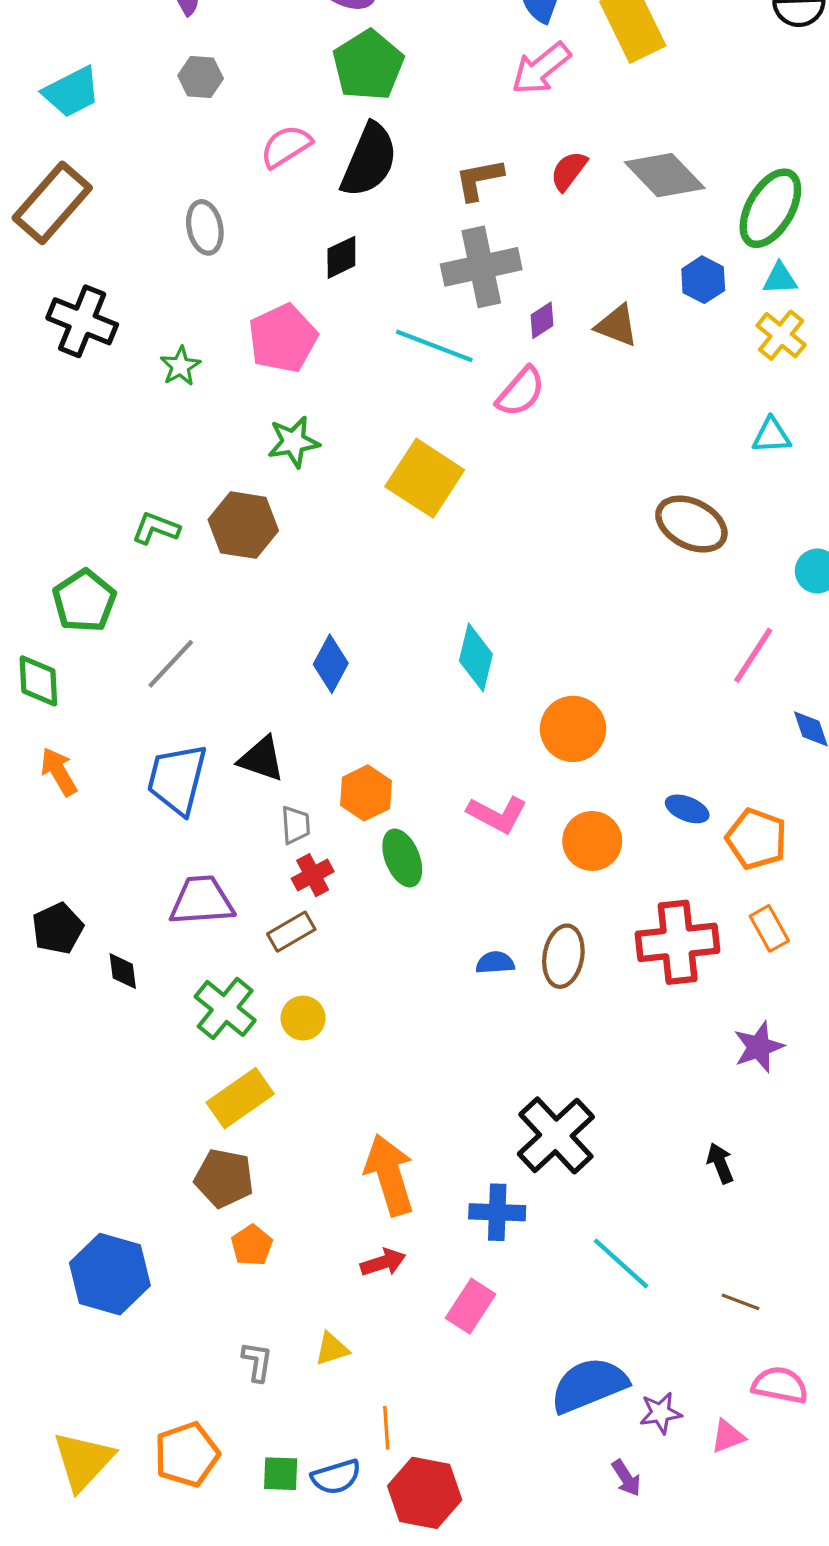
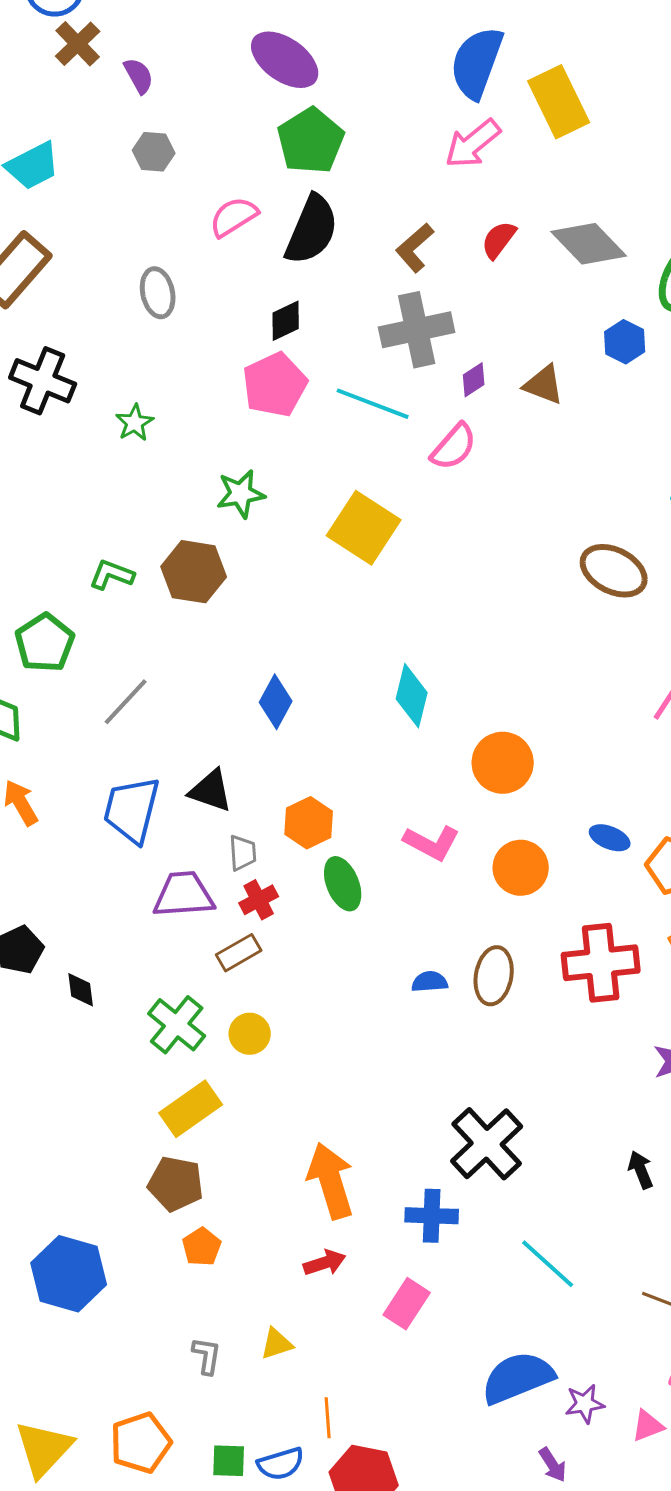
brown L-shape: (479, 179) -> (415, 248), turned -30
pink pentagon: (283, 338) -> (275, 385), moved
purple trapezoid: (202, 901) -> (184, 895), moved

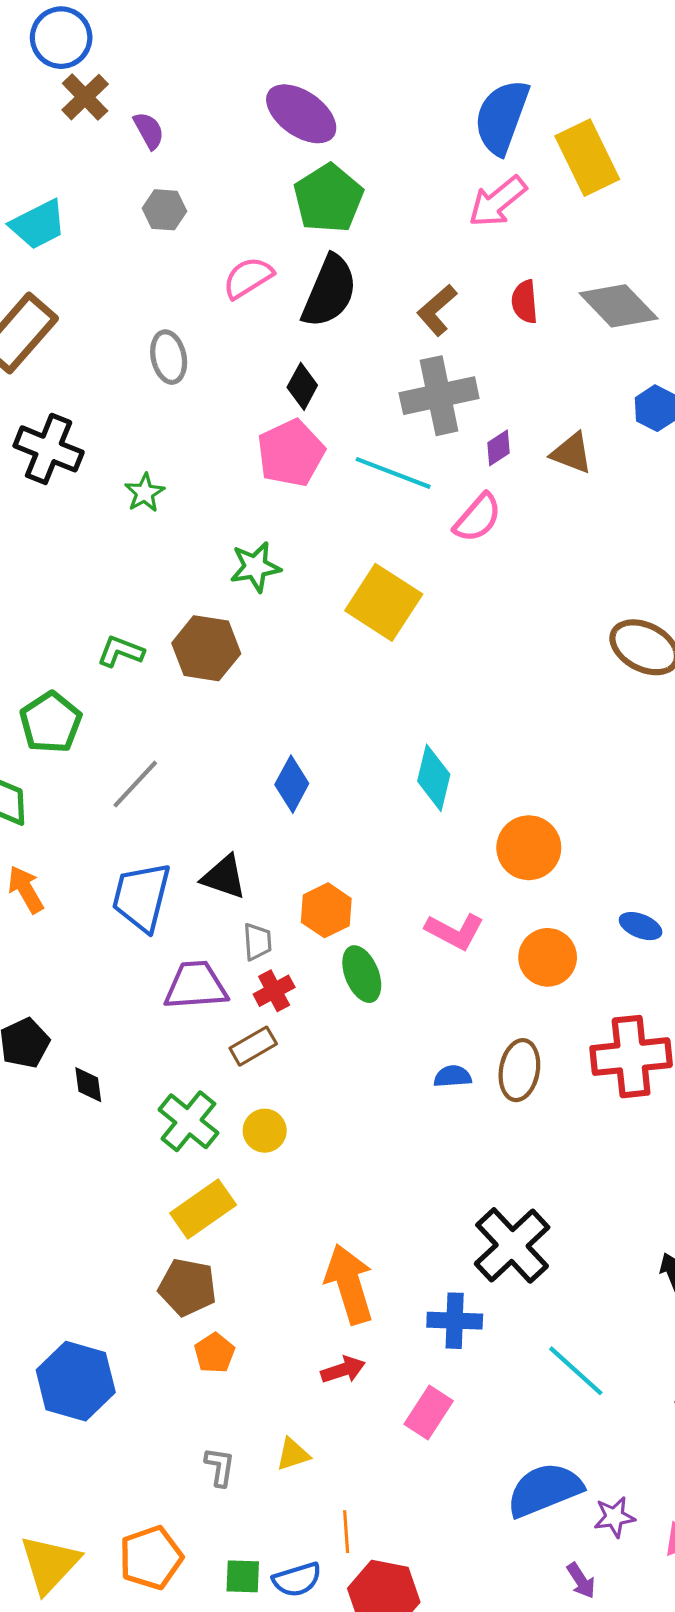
red semicircle: (499, 240) -> (525, 302), turned -42
black diamond: (286, 321) -> (302, 386), turned -36

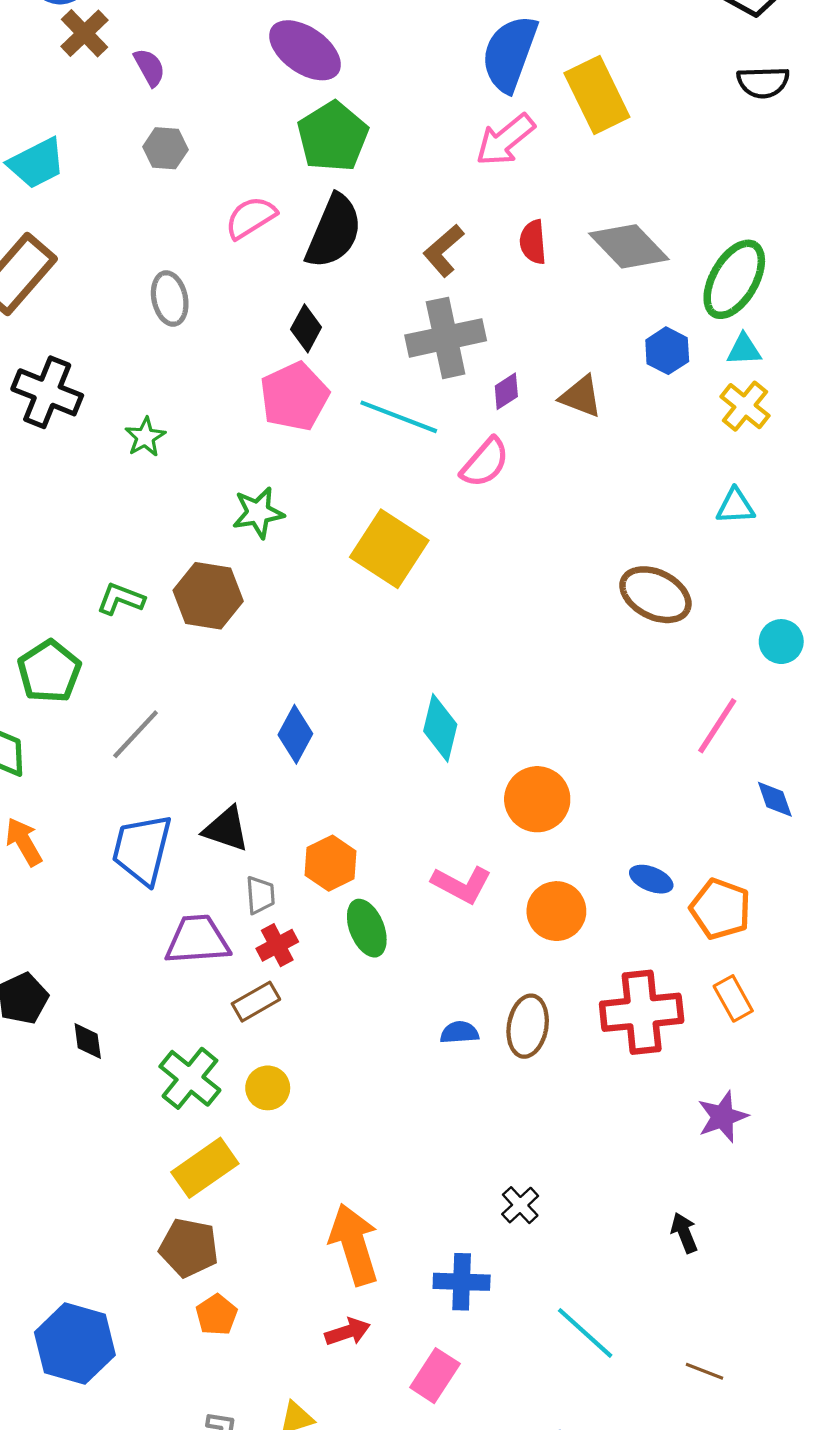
black cross: (512, 1245) -> (520, 1205), size x0.5

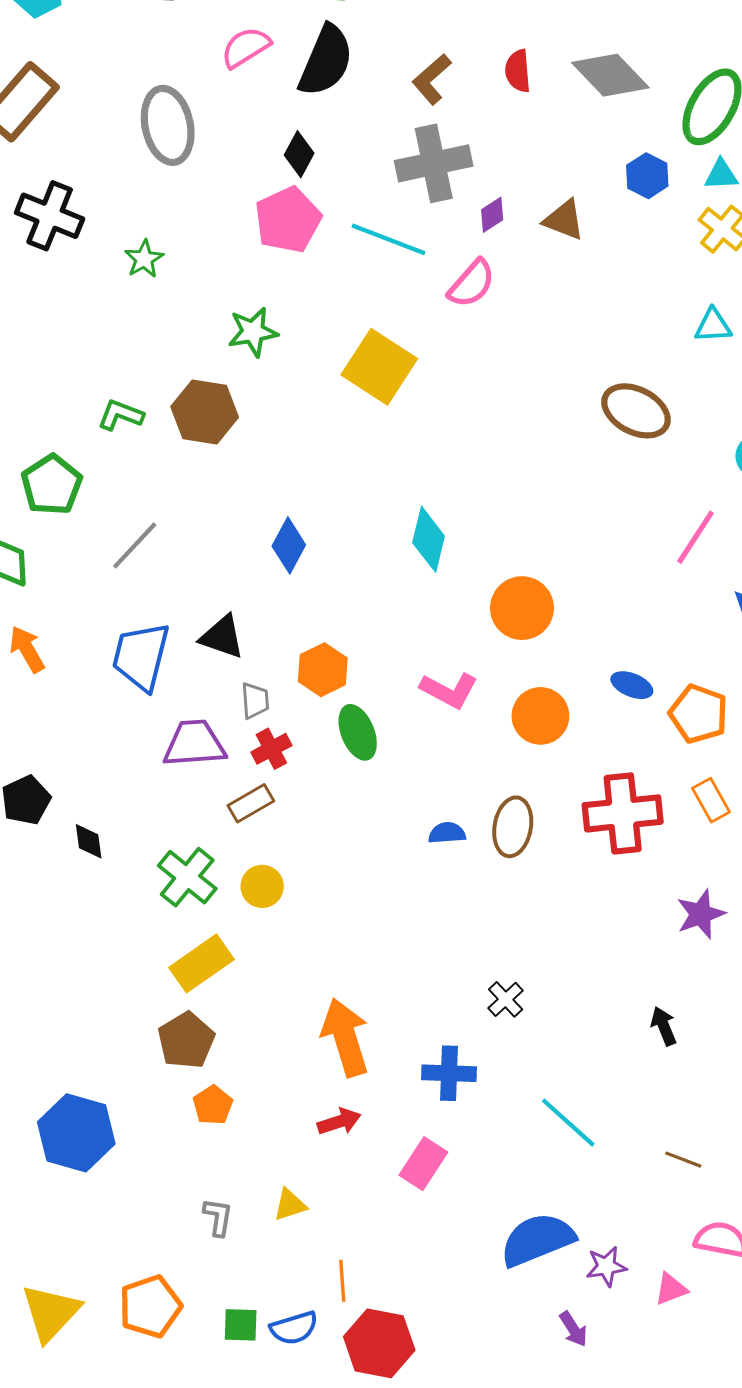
gray ellipse: (170, 299) -> (168, 125), size x1.5
brown pentagon: (189, 1248) -> (186, 1040), turned 30

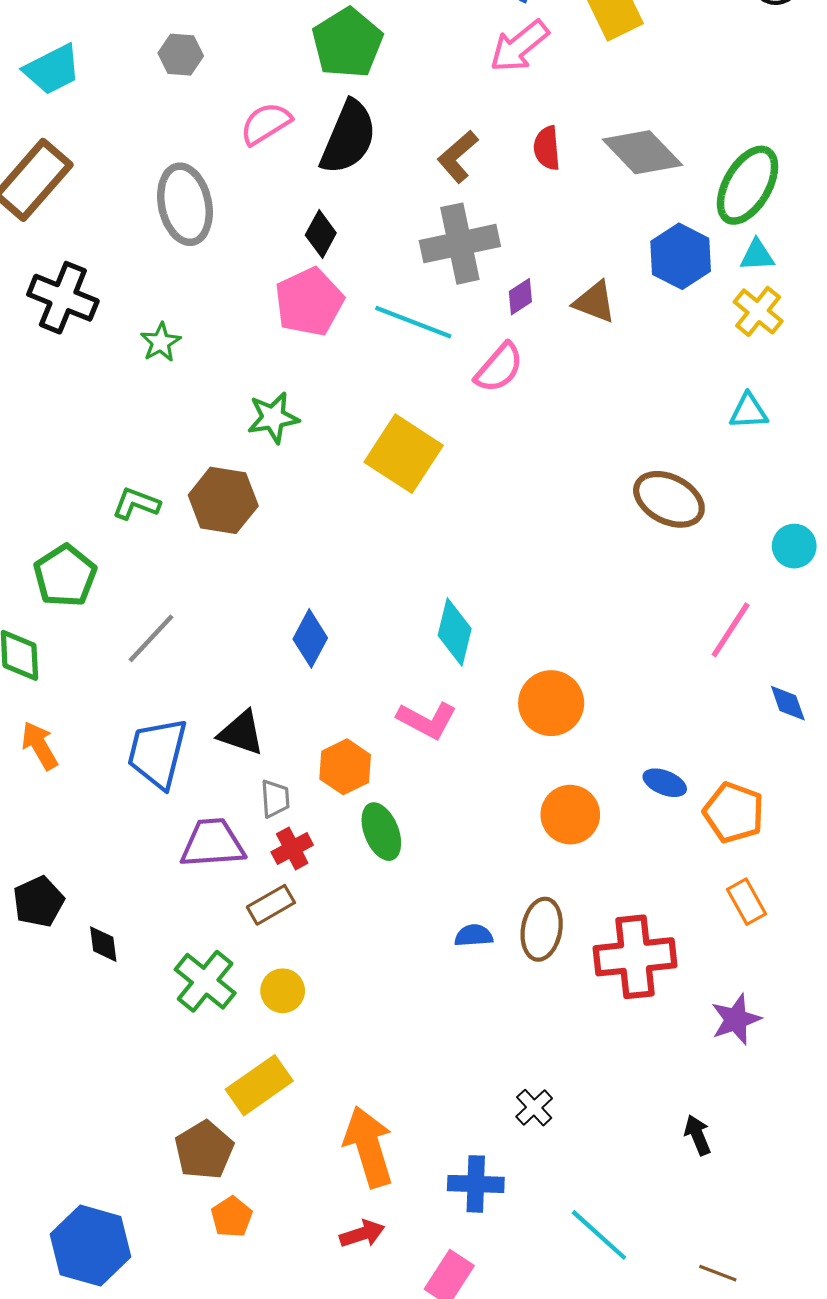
blue hexagon: (647, 176) -> (681, 256), size x1.4
pink L-shape: (449, 690) -> (427, 720), moved
red cross: (623, 813) -> (635, 957), moved
yellow rectangle: (202, 963) -> (259, 1085), moved

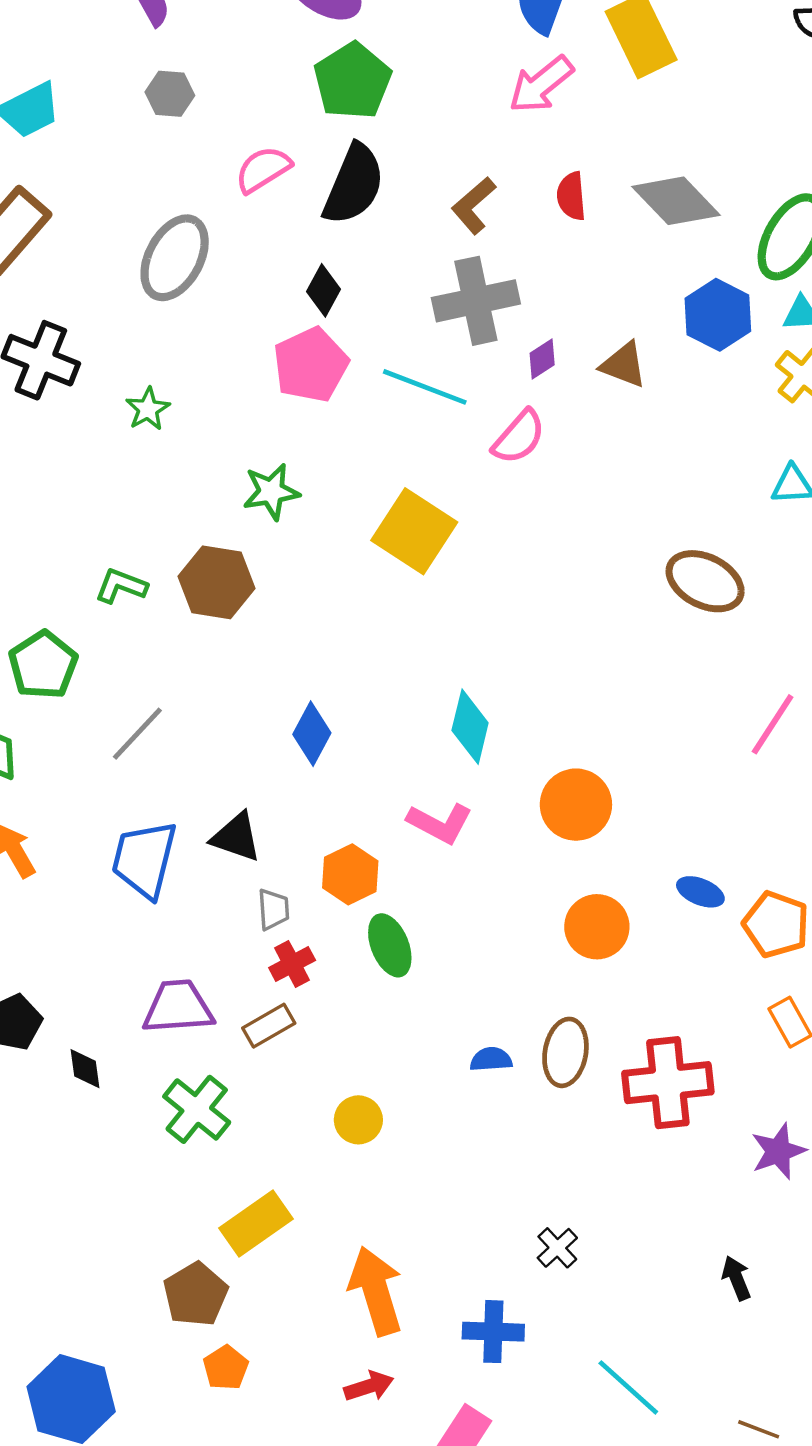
gray ellipse: (185, 204) -> (175, 258), turned 40
purple trapezoid: (213, 843) -> (178, 1007), moved
yellow circle: (283, 991) -> (358, 1120), moved

